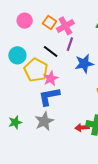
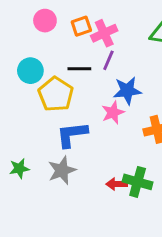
orange square: (50, 22) -> (81, 26), turned 32
black line: (51, 51) -> (79, 69), turned -42
pink star: (51, 78) -> (113, 113), moved

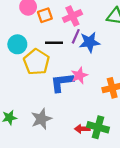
orange square: (81, 26) -> (45, 15), moved
blue star: (127, 91) -> (89, 42), moved
blue L-shape: (72, 135) -> (62, 82), moved

